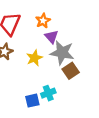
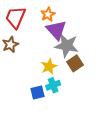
purple triangle: (51, 37) -> (56, 30), size x1.5
yellow star: (34, 58) -> (49, 66), moved

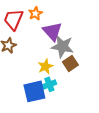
orange star: (48, 14) -> (35, 13), moved
blue square: (37, 93) -> (34, 91), size x1.6

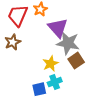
blue square: (34, 91) -> (39, 89), size x0.6

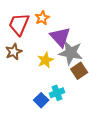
yellow star: (51, 64) -> (45, 60), moved
blue square: (39, 89) -> (41, 100), turned -32

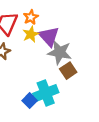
yellow star: (45, 60) -> (31, 34), moved
cyan cross: (57, 93) -> (46, 93), size x1.6

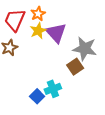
gray star: (60, 52) -> (85, 49), moved
cyan cross: (46, 93) -> (53, 89), size x0.7

